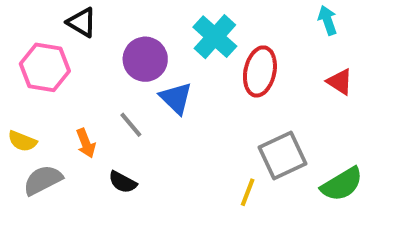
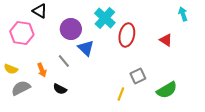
cyan arrow: (328, 20) -> (183, 14), moved
gray square: (282, 155) -> (138, 76), size x0.7

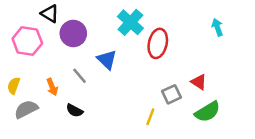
cyan arrow: (183, 14) -> (217, 27), moved
purple circle: (71, 29) -> (73, 33), moved
red triangle: (166, 40) -> (199, 82), moved
yellow semicircle: (11, 69) -> (14, 86), turned 88

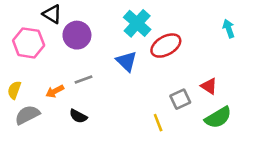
red ellipse: (158, 43) -> (166, 46), turned 48
blue triangle: (107, 60) -> (127, 61), moved
gray line: (80, 76) -> (84, 80), turned -70
orange arrow: (52, 87) -> (55, 91), turned 84
yellow line: (150, 117) -> (158, 123), turned -42

